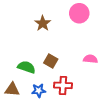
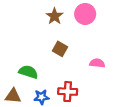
brown star: (43, 23) -> (55, 16), moved
brown square: (51, 61) -> (60, 49), moved

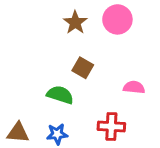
green semicircle: (28, 72) -> (60, 95), moved
red cross: (68, 92) -> (111, 126), moved

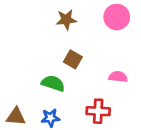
pink circle: (117, 19) -> (117, 17), moved
brown star: (75, 22) -> (66, 20), turned 30

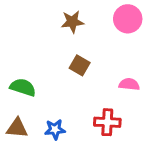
green semicircle: (53, 83) -> (23, 87), moved

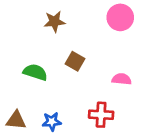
brown star: (72, 22) -> (54, 22), moved
green semicircle: (23, 87) -> (35, 72), moved

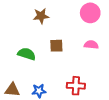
brown square: (75, 61) -> (56, 46), turned -32
pink semicircle: (122, 79) -> (91, 45), moved

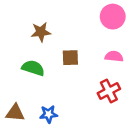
brown star: (41, 16) -> (41, 32), moved
red cross: (76, 86) -> (109, 91), moved, turned -30

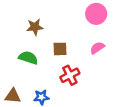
pink semicircle: (114, 56) -> (97, 48), turned -40
red cross: (109, 91) -> (70, 75), moved

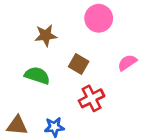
pink circle: (96, 14) -> (99, 18), moved
brown square: (60, 49) -> (79, 64), turned 32

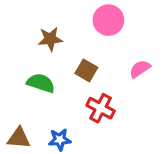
red cross: (92, 98) -> (101, 108), turned -35

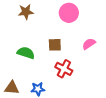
brown star: (50, 39) -> (26, 12), moved
brown square: (86, 70) -> (55, 45), turned -32

